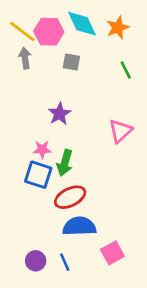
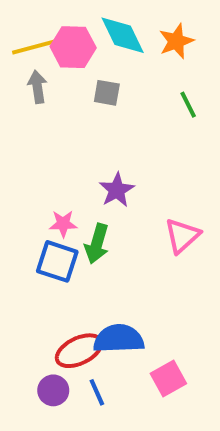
yellow line: (22, 32) -> (33, 47), turned -52
purple star: (59, 114) -> (117, 190), moved
pink triangle: (120, 131) -> (182, 236), moved
red ellipse: (70, 197) -> (79, 351), moved

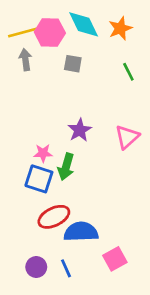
pink triangle: (182, 236) -> (127, 137), moved
red ellipse: (79, 351) -> (54, 217), moved

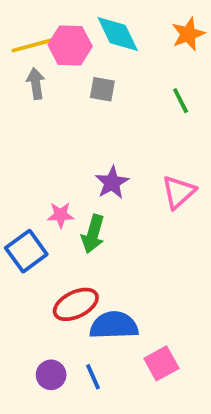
orange star: (120, 28) -> (188, 34), moved
blue square: (39, 179) -> (26, 251), moved, turned 36

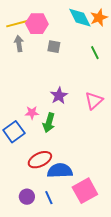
cyan diamond: (118, 34) -> (80, 18), moved
pink square: (161, 363) -> (85, 191), size x1.4

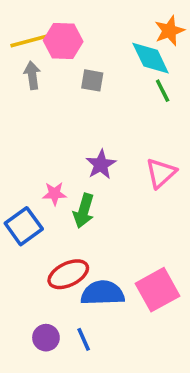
cyan diamond: (80, 18) -> (151, 58), moved
pink square: (85, 191) -> (157, 290), moved

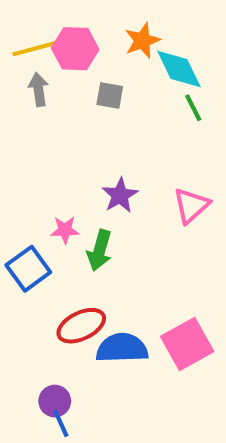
orange star: (169, 31) -> (142, 41), moved
blue line: (84, 339) -> (61, 423), moved

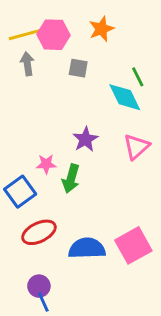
cyan diamond: (179, 69) -> (125, 97), moved
red ellipse: (81, 326) -> (39, 232), moved

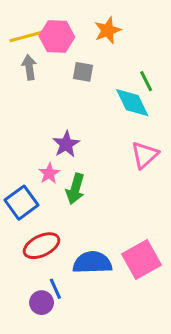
purple star: (85, 139) -> (66, 144), moved
pink star: (46, 164) -> (49, 173), turned -30
blue line: (43, 302) -> (55, 289), moved

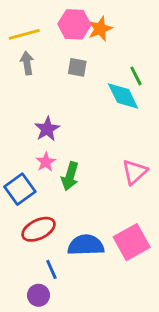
pink hexagon: (57, 37) -> (74, 24), moved
purple star: (66, 144) -> (47, 129), moved
pink triangle: (145, 155) -> (135, 172), moved
purple circle: (42, 303) -> (39, 295), moved

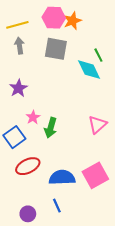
gray square: (77, 67) -> (56, 49), size x1.6
purple star: (47, 129) -> (18, 88), moved
blue line: (51, 269) -> (57, 206), moved

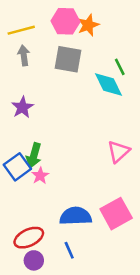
pink star: (33, 117) -> (40, 176), moved
green arrow: (51, 128) -> (34, 155), moved
red ellipse: (28, 166) -> (29, 238), moved

